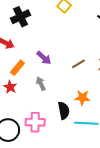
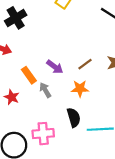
purple arrow: (44, 58) -> (55, 67), moved
orange rectangle: (17, 68) -> (29, 75), moved, turned -70
orange star: (82, 98) -> (80, 89), moved

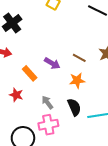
brown line: (85, 64) -> (79, 58), turned 72
gray arrow: (45, 90) -> (47, 102), moved

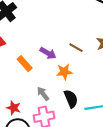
orange star: (77, 80) -> (64, 72), moved
red star: (16, 95) -> (14, 108), moved

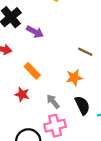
purple arrow: (48, 53) -> (35, 32), moved
red star: (14, 108) -> (22, 94), moved

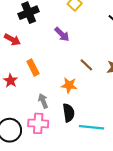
purple arrow: (35, 32) -> (62, 34), moved
red star: (22, 94) -> (11, 81), moved

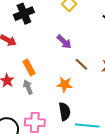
purple arrow: (62, 34) -> (64, 42), moved
gray arrow: (43, 101) -> (28, 87), moved

